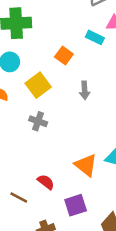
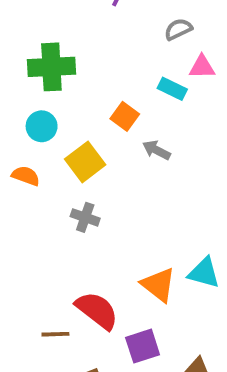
gray arrow: (85, 90) -> (156, 150), moved, turned 120
red semicircle: (46, 182) -> (97, 310), size x1.6
brown line: (19, 197) -> (55, 334), turned -30

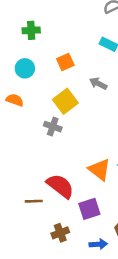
green cross: (51, 67) -> (31, 30), size x0.6
orange square: (125, 116) -> (65, 62), moved, turned 30
yellow square: (85, 162) -> (65, 101), moved

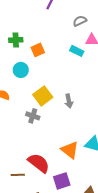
orange square: (65, 62) -> (38, 50), moved
cyan circle: (25, 68) -> (21, 70), moved
gray arrow: (98, 84) -> (69, 101), moved, turned -128

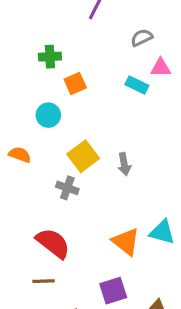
green cross: (16, 40) -> (50, 57), moved
red semicircle: (39, 163) -> (53, 243), moved

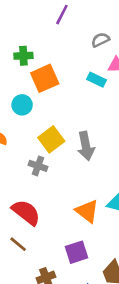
orange square: (75, 83) -> (45, 78), size x1.5
gray arrow: (124, 164) -> (86, 146), size x1.5
brown line: (44, 281) -> (18, 244), turned 42

